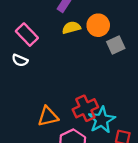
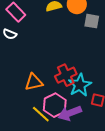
gray square: (116, 45) -> (92, 21), turned 35

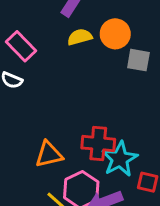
red cross: (66, 75) -> (98, 144), turned 30

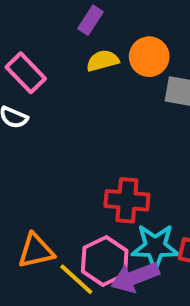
orange triangle: (49, 154) -> (36, 251), moved
cyan star: (120, 159) -> (155, 247), moved, turned 30

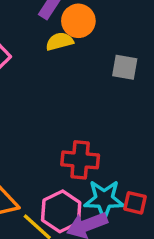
orange circle: (149, 57) -> (78, 21), moved

